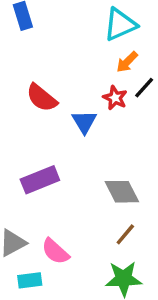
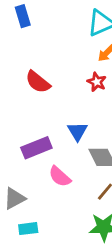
blue triangle: (84, 122) -> (78, 131), moved
pink semicircle: (55, 251) -> (60, 176), moved

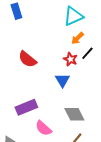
blue triangle: (78, 131) -> (62, 80), moved

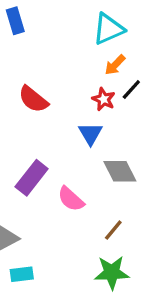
purple rectangle: (26, 107) -> (32, 178), turned -30
gray diamond: (74, 114) -> (120, 171), moved
pink semicircle: (43, 128) -> (71, 199), moved

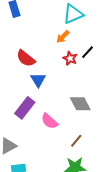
orange arrow: (115, 65) -> (63, 37), moved
blue triangle: (90, 134) -> (38, 80), moved

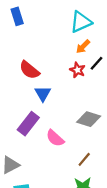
orange arrow: (63, 37) -> (83, 47), moved
gray diamond: (80, 104) -> (89, 119), turned -45

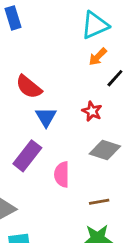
red star: (77, 70) -> (92, 111), moved
pink semicircle: (55, 138) -> (62, 174), turned 48
brown line: (84, 159) -> (99, 202), turned 40

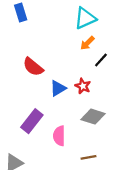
blue triangle: (46, 117) -> (58, 88), moved, turned 30

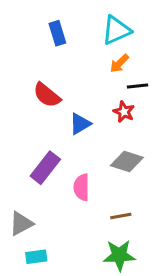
blue rectangle: (21, 13) -> (57, 33), moved
black line: (101, 60) -> (137, 86), turned 42
red star: (83, 86) -> (124, 112), moved

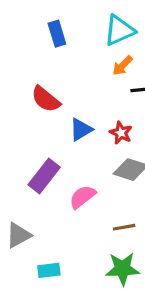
red star: (124, 112) -> (121, 133), moved
pink semicircle: (82, 187) -> (82, 197), turned 52
cyan rectangle: (36, 257) -> (49, 270), moved

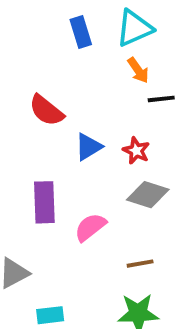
blue rectangle: (57, 34) -> (81, 32), moved
orange arrow: (122, 66) -> (138, 70), turned -80
purple rectangle: (44, 176) -> (44, 202), turned -40

